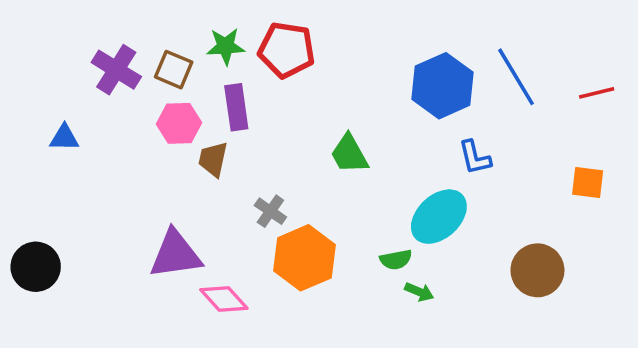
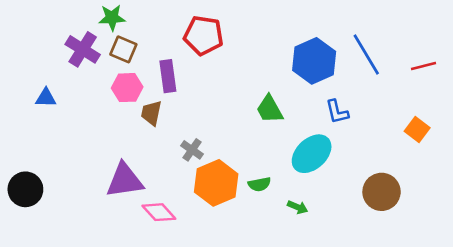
green star: (226, 46) -> (112, 18), moved
green trapezoid: (349, 154) -> (270, 109), moved
orange square: (588, 183) -> (417, 130), turned 30
green semicircle: (396, 260) -> (259, 184), moved

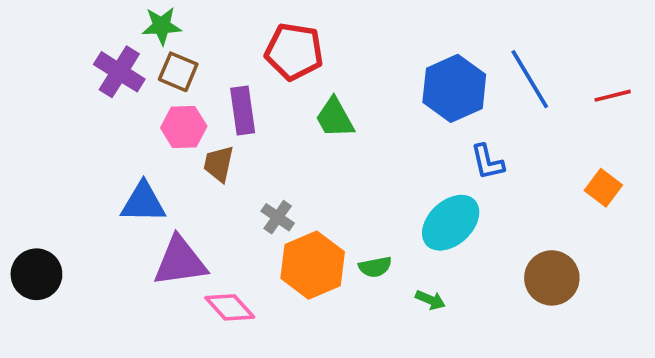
blue triangle: (46, 98) -> (143, 202), moved, size x1.5
green trapezoid: (270, 109) -> (335, 118), moved

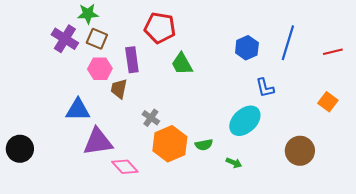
blue line: (530, 79) -> (288, 43), turned 48
blue hexagon: (454, 88) -> (247, 48), size x0.7

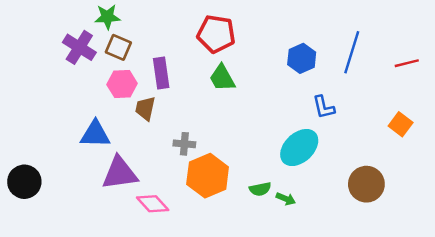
red pentagon: (160, 28) -> (216, 34), moved
gray cross: (151, 118) -> (184, 144), turned -30
green semicircle: (204, 145) -> (260, 189), moved

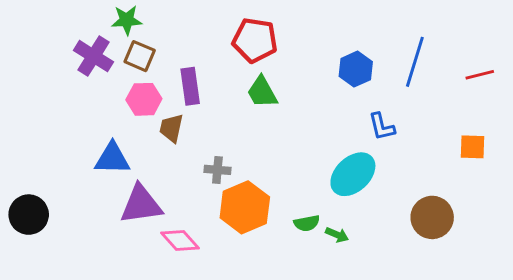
orange square: (401, 124) -> (472, 147), turned -35

